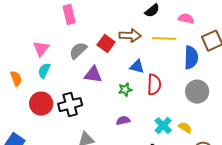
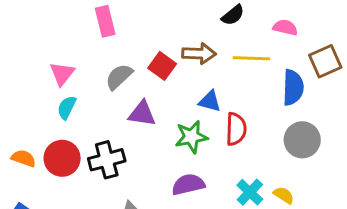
orange semicircle: (16, 79) -> (24, 158), moved, turned -49
green star: (125, 90) -> (191, 137), size x1.5
purple semicircle: (123, 121) -> (188, 184), size x1.5

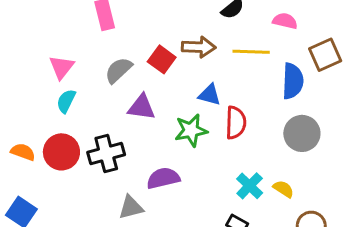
purple semicircle: (188, 184) -> (163, 178), moved

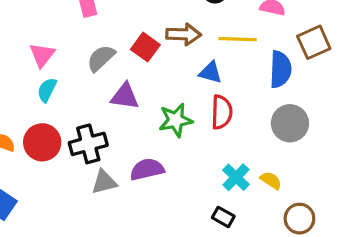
blue triangle: (209, 95) -> (211, 72), moved
gray triangle: (131, 207) -> (104, 182), moved

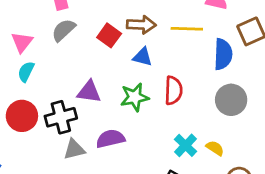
gray semicircle: (101, 58) -> (63, 30), moved
blue triangle: (211, 72) -> (143, 57), moved
purple triangle: (125, 96) -> (89, 92), moved

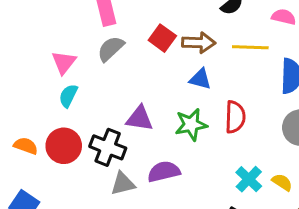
red square: (109, 35) -> (162, 38), moved
black cross: (61, 117) -> (108, 147), turned 36

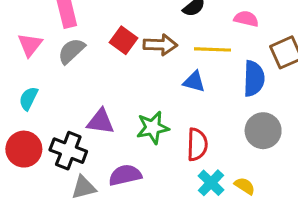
pink triangle: (64, 62) -> (30, 45), moved
blue triangle: (200, 79) -> (194, 82), moved
red semicircle: (235, 117) -> (197, 144), moved

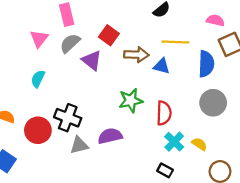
pink semicircle: (246, 19) -> (215, 20), moved
brown arrow: (160, 45) -> (136, 55), moved
purple triangle: (101, 121) -> (92, 60), moved, turned 30
red circle: (24, 149) -> (38, 130), moved

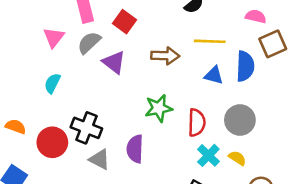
red square: (109, 35) -> (124, 22), moved
blue triangle: (162, 66) -> (214, 75), moved
gray circle: (213, 103) -> (240, 120), moved
purple semicircle: (110, 136) -> (135, 149), turned -75
gray triangle: (79, 145) -> (100, 159), turned 42

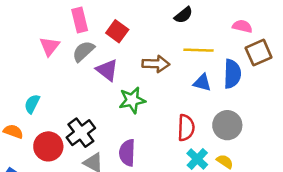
cyan semicircle: (52, 83) -> (32, 104), moved
green star: (159, 108) -> (132, 100), moved
black cross: (86, 128) -> (81, 133), turned 32

